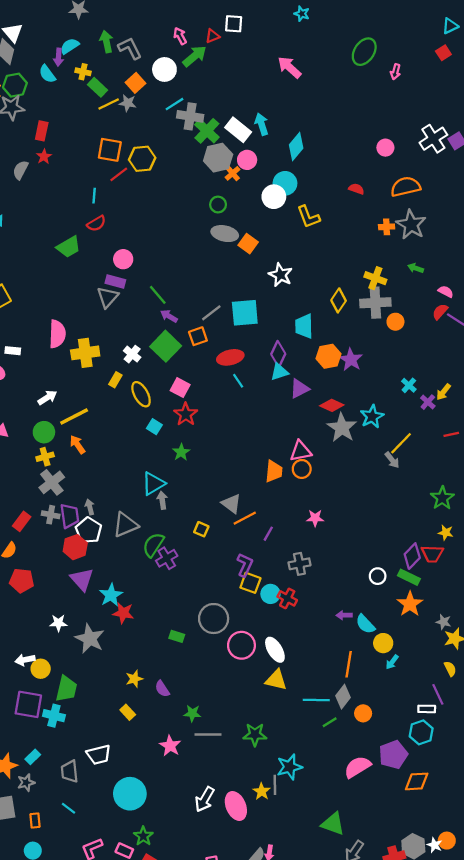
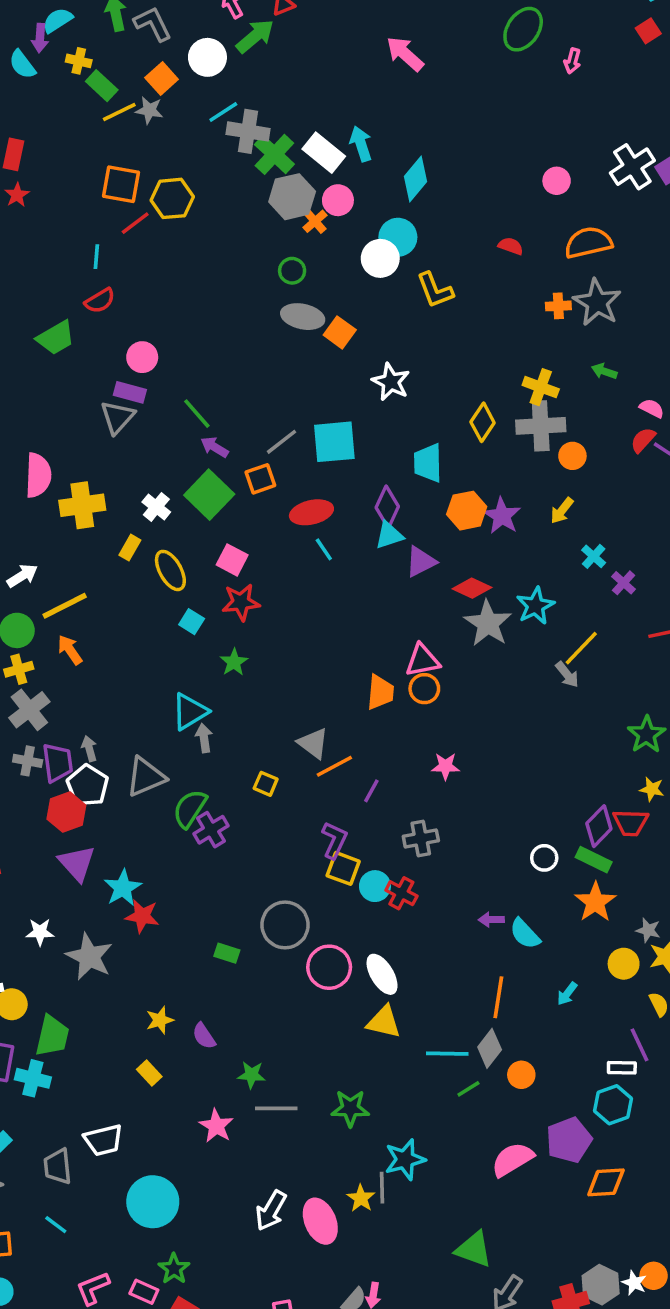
yellow arrow: (443, 392) -> (562, 511), moved
red star: (186, 414) -> (241, 602), turned 30
yellow circle: (383, 643) -> (624, 964), moved

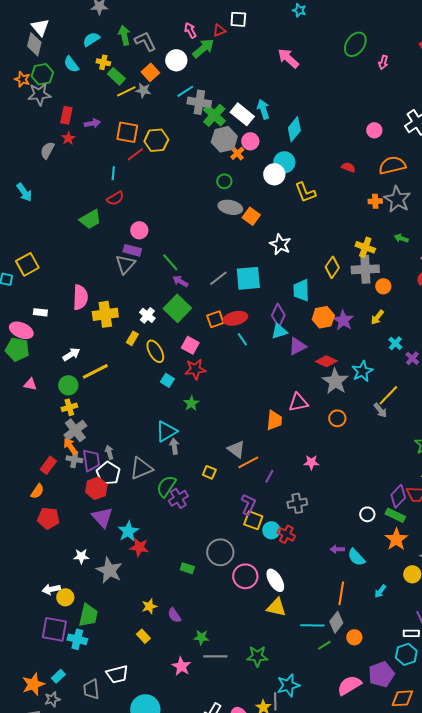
purple arrow: (40, 38) -> (92, 123), moved, turned -105
orange square: (260, 479) -> (215, 319), moved
orange arrow: (70, 650) -> (70, 446), moved
orange circle: (424, 689) -> (337, 418), moved

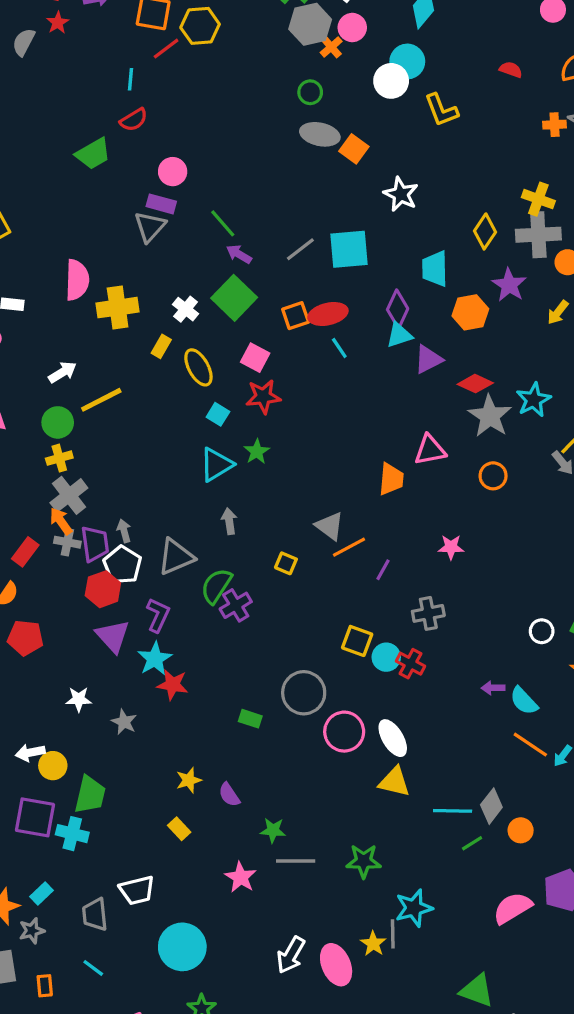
purple star: (343, 320) -> (509, 285), moved
cyan triangle: (166, 431) -> (216, 465), moved
purple L-shape: (248, 504) -> (158, 615), moved
gray star: (109, 570) -> (124, 722), size x0.6
orange line: (341, 593) -> (530, 745), moved, turned -65

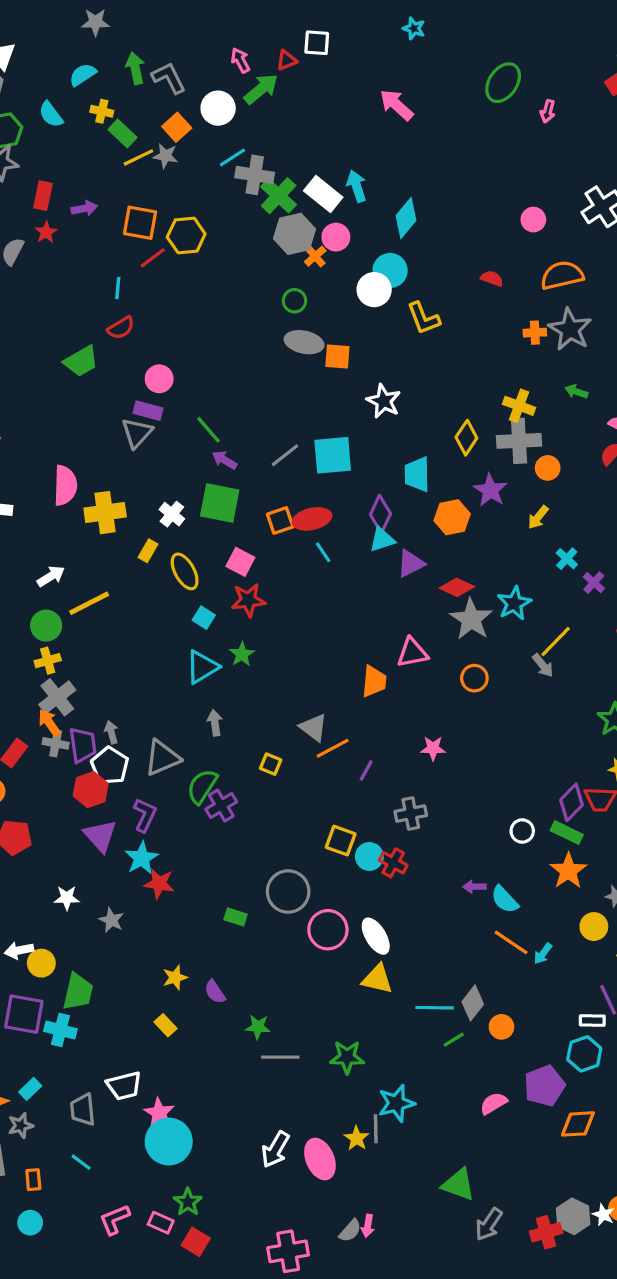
orange square: (354, 149) -> (337, 356), turned -32
green square: (234, 298) -> (220, 503), turned -33
pink star: (241, 877) -> (159, 1113), moved
pink semicircle: (512, 908) -> (494, 1103), size x0.7

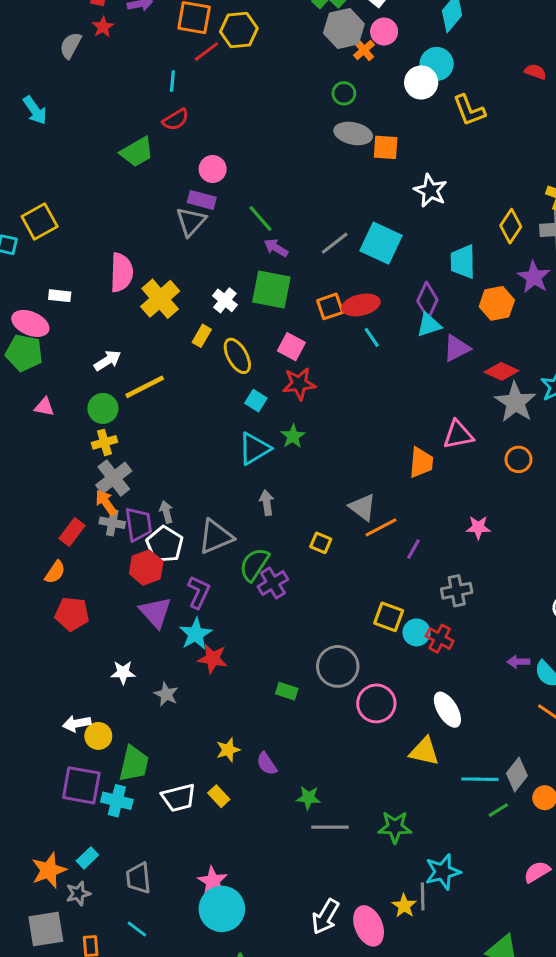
cyan square: (333, 455) -> (381, 243), turned 30
yellow cross: (105, 513) -> (160, 299), turned -33
white ellipse: (376, 936) -> (447, 710), moved
white trapezoid: (124, 1086) -> (179, 798), moved

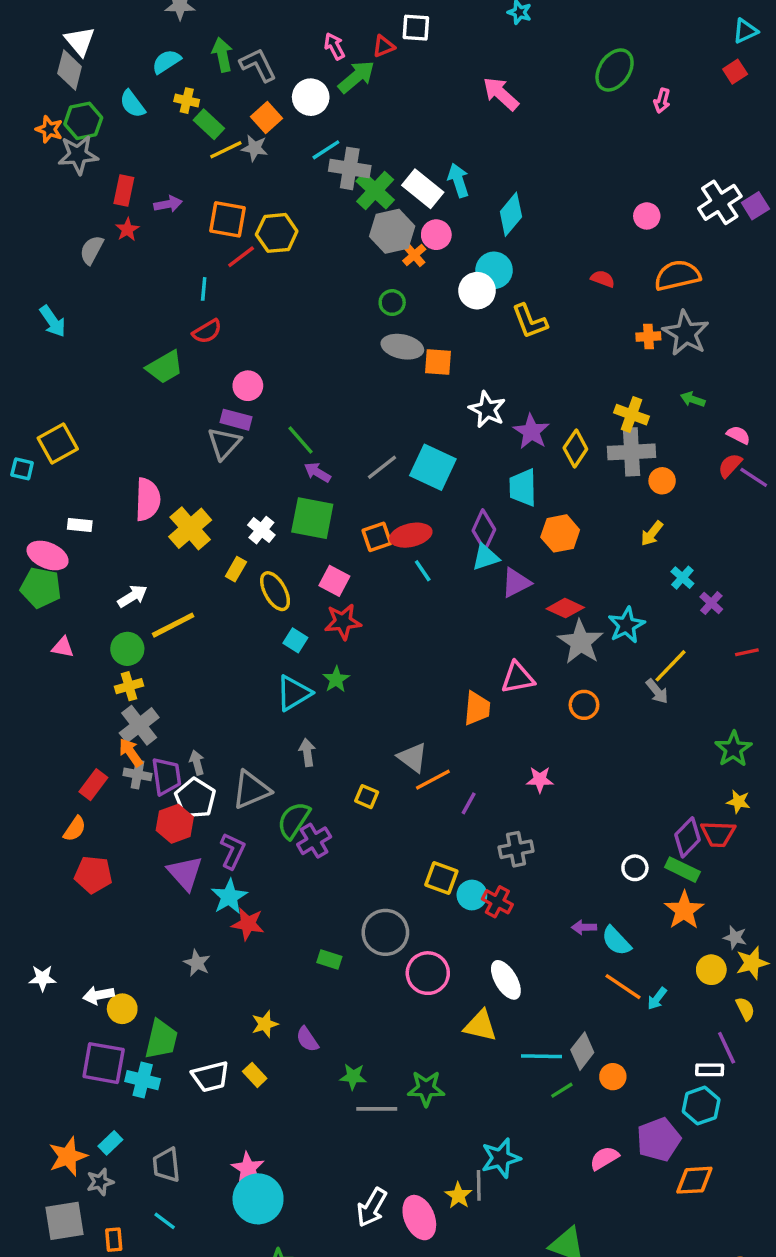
purple star: (534, 277) -> (531, 432), moved
white star: (123, 673) -> (42, 978), moved
green star: (395, 827) -> (426, 1089), moved

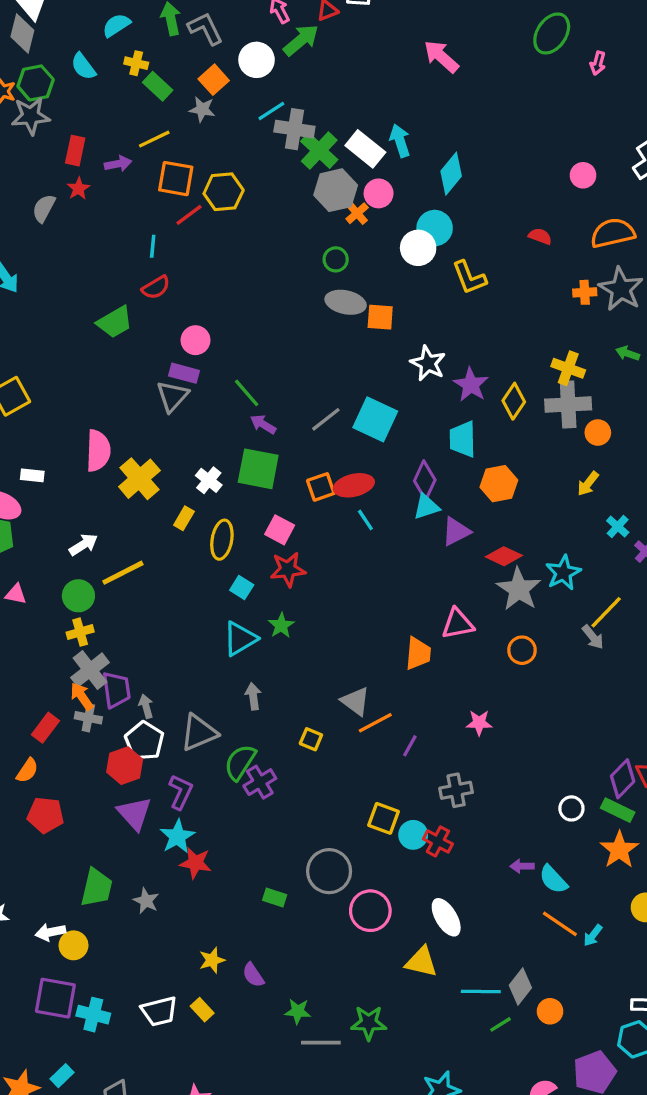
yellow line: (226, 150) -> (154, 139), moved
yellow ellipse: (275, 591) -> (222, 540), turned 39
purple trapezoid: (166, 776) -> (116, 690), moved
green trapezoid: (161, 1039) -> (97, 888), moved

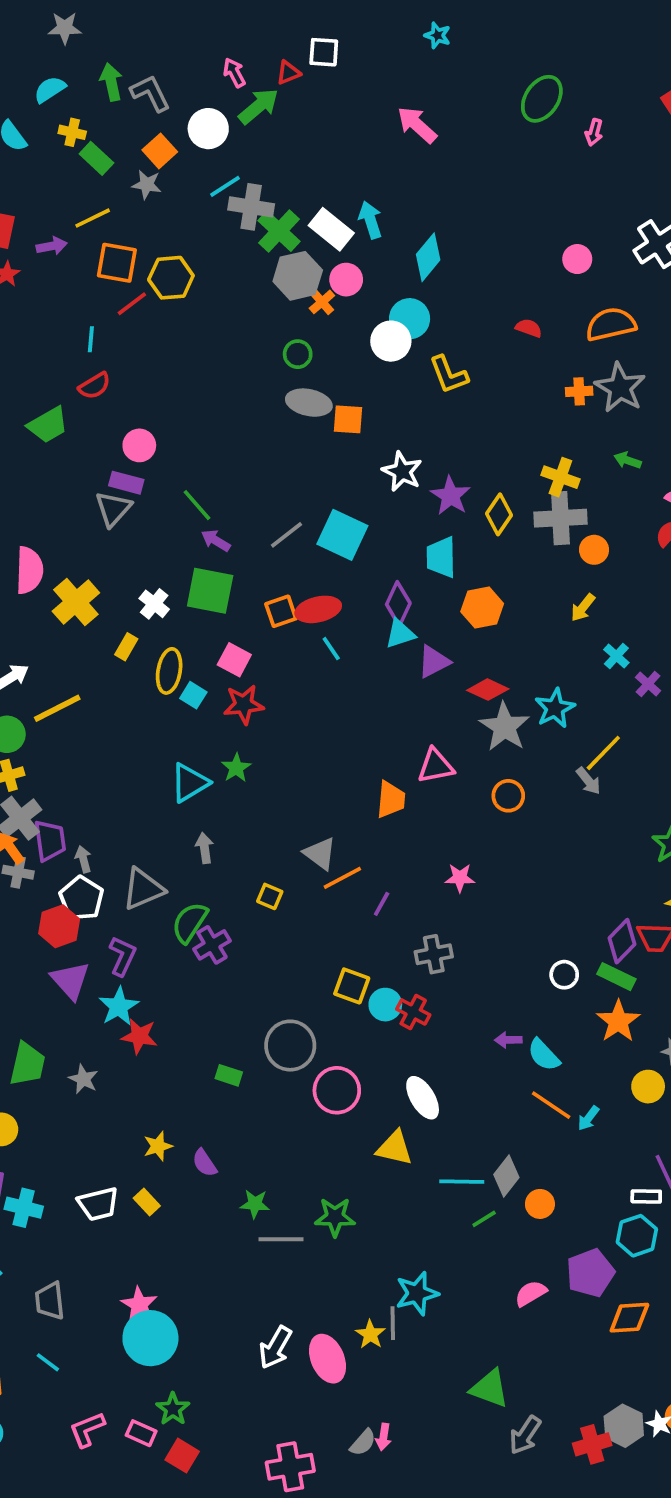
cyan square: (242, 588) -> (193, 695), moved

